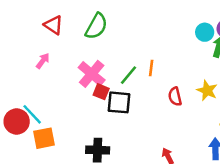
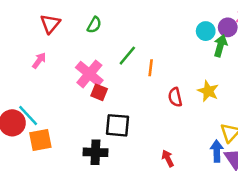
red triangle: (54, 25) -> (50, 24), turned 36
green semicircle: (96, 26) -> (94, 25), size x0.6
green line: (128, 75) -> (127, 56), moved
black square: (119, 102) -> (118, 125), moved

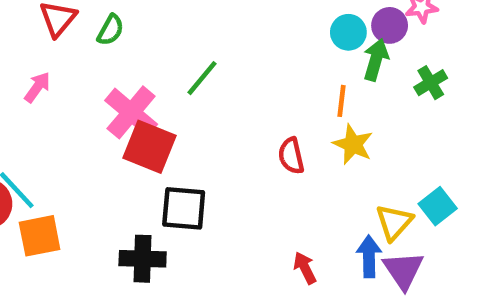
green semicircle: (94, 25) -> (111, 30), moved
orange line: (151, 68) -> (342, 101), moved
red square: (99, 92) -> (149, 147), size x1.6
red arrow: (168, 158) -> (305, 268), moved

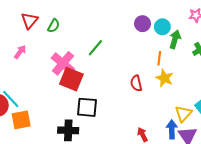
purple circle: (390, 25) -> (142, 24), moved

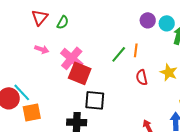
green line: (95, 48) -> (119, 54), moved
pink arrow: (20, 52) -> (42, 49), moved, turned 72
orange line: (159, 58) -> (136, 50), moved

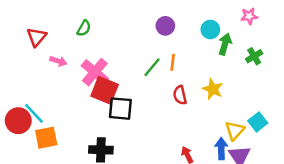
red triangle: (40, 17) -> (36, 37), moved
purple circle: (148, 20) -> (165, 26), moved
black square: (95, 100) -> (120, 109), moved

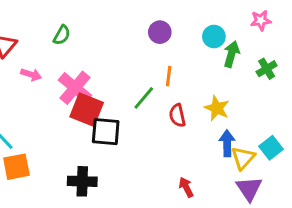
green line: (152, 67) -> (144, 98), moved
blue arrow: (221, 149) -> (227, 143), moved

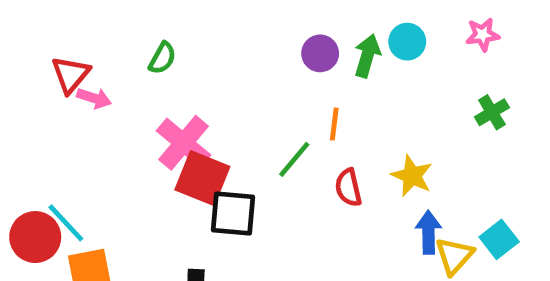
cyan circle: (214, 37) -> (407, 42), moved
green arrow: (231, 54) -> (367, 56), moved
pink arrow: (31, 75) -> (94, 98), moved

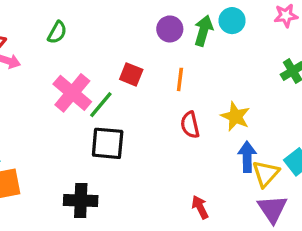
green line: (294, 159) -> (101, 105), moved
red square: (202, 178) -> (131, 74), moved, size x0.6

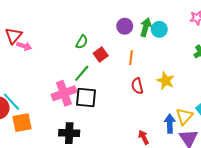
cyan circle: (232, 21) -> (159, 29), moved
green semicircle: (57, 32) -> (82, 42), moved
red square: (131, 74) -> (101, 54), turned 32
pink cross: (72, 93) -> (64, 93), moved, turned 30
blue arrow: (247, 157) -> (170, 124), moved

